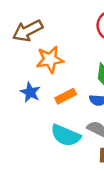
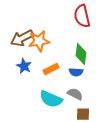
brown arrow: (28, 31) -> (22, 38), moved

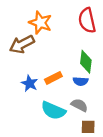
orange star: (39, 41) -> (40, 23), moved, turned 30
blue star: (24, 66) -> (30, 83), moved

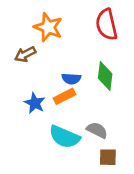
brown arrow: (22, 44) -> (25, 54), size x0.7
blue semicircle: (81, 81) -> (71, 79), moved

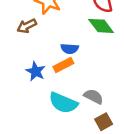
green diamond: (105, 76) -> (101, 26), moved, turned -44
brown square: (108, 157) -> (104, 122), turned -30

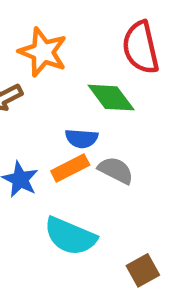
green diamond: (101, 26) -> (111, 98), moved
gray semicircle: (94, 97) -> (116, 170), moved

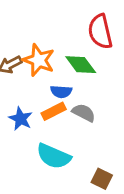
orange star: (43, 52) -> (39, 60), moved
brown square: (143, 270) -> (102, 179), turned -35

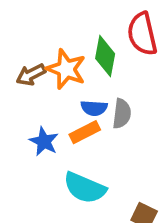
green diamond: (81, 65) -> (105, 56), moved, turned 48
gray semicircle: (84, 113) -> (122, 114), moved, turned 70

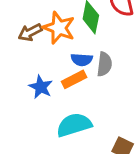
cyan semicircle: (85, 188) -> (74, 125), turned 140

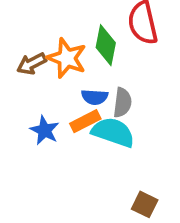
cyan semicircle: (74, 125) -> (113, 132), moved, turned 36

